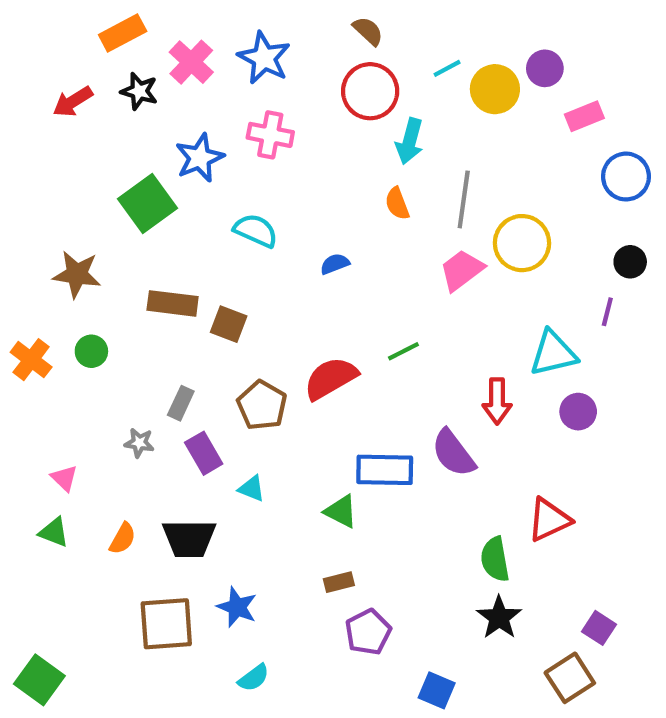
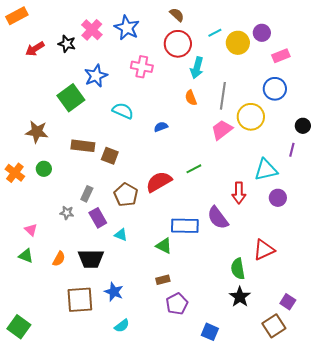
orange rectangle: (123, 33) -> (17, 16), moved
pink cross: (270, 135) -> (142, 67), moved
blue circle: (626, 177) -> (275, 89), moved

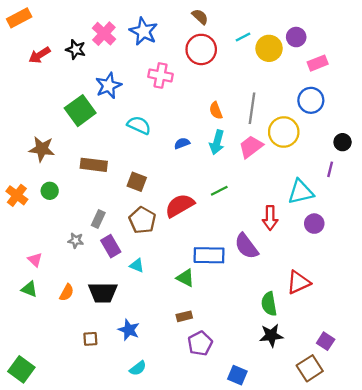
cyan arrow: (197, 68) -> (217, 142), moved
brown square: (110, 156) -> (137, 182), moved
black star: (240, 297) -> (271, 335), turned 30
brown square: (80, 300) -> (90, 339), size x0.5

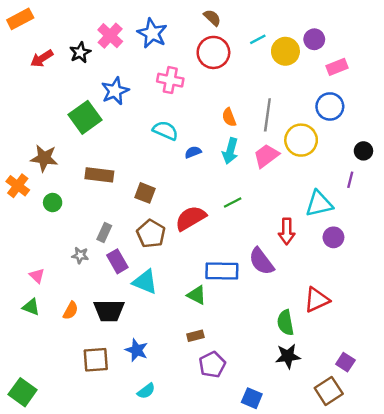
black star: (76, 49) -> (80, 52), turned 30
cyan semicircle: (139, 125) -> (165, 130), moved
orange cross: (17, 195) -> (18, 186), moved
cyan triangle: (137, 265) -> (145, 282), size x1.6
brown square: (90, 339) -> (96, 360), size x1.6

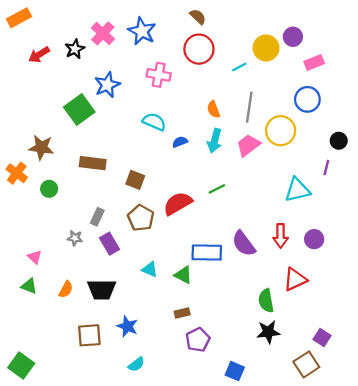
cyan line: (258, 39) -> (239, 67), moved
red arrow: (287, 231) -> (281, 236), moved
purple circle: (333, 237) -> (314, 239), moved
cyan triangle: (145, 282) -> (150, 269), moved, size x0.7

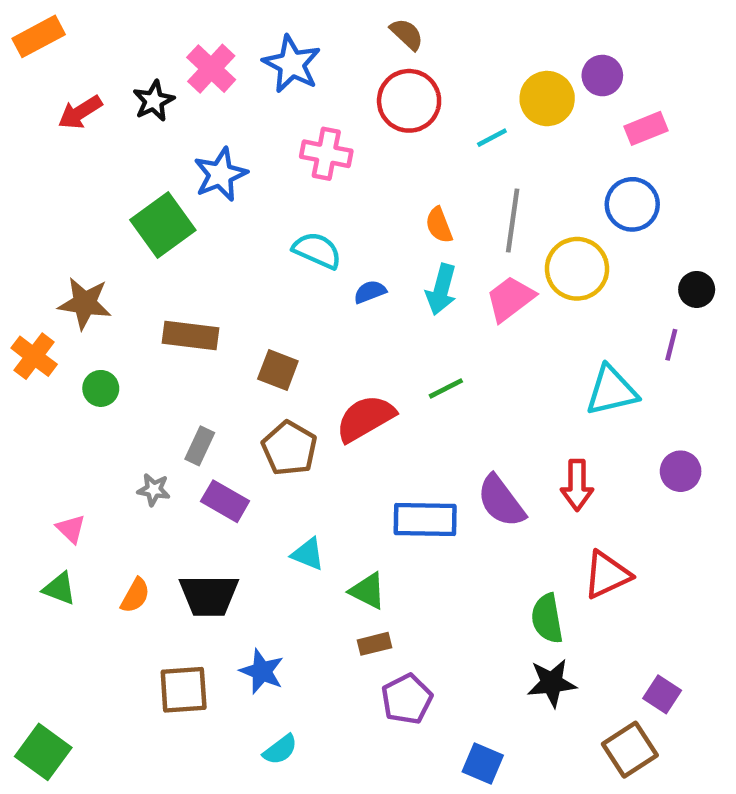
purple circle: (314, 239) -> (681, 471), moved
purple rectangle: (110, 244) -> (225, 501), turned -30
green triangle: (183, 275) -> (368, 591), moved

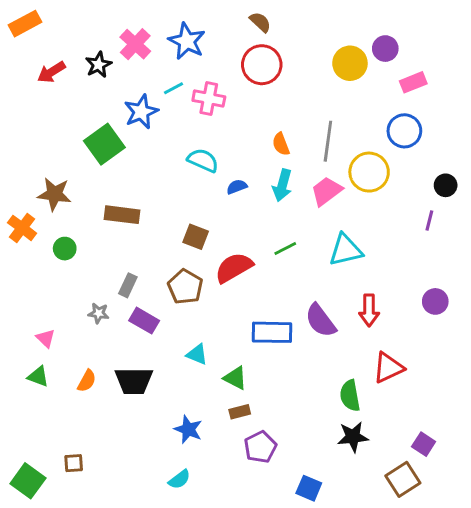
cyan line: (492, 138) -> (174, 88), moved
brown square: (278, 370) -> (196, 237), moved
cyan triangle: (612, 391) -> (346, 250), moved
blue star: (262, 671) -> (188, 429), moved
brown square: (184, 690) -> (74, 463), moved, size x0.6

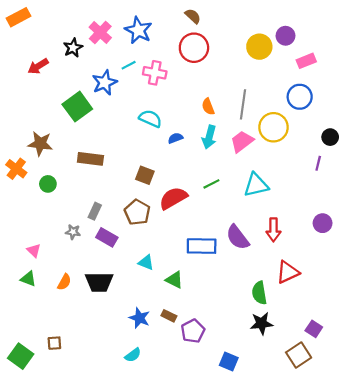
red arrow: (51, 72) -> (38, 66), moved
brown rectangle: (240, 412) -> (169, 316), moved, turned 40

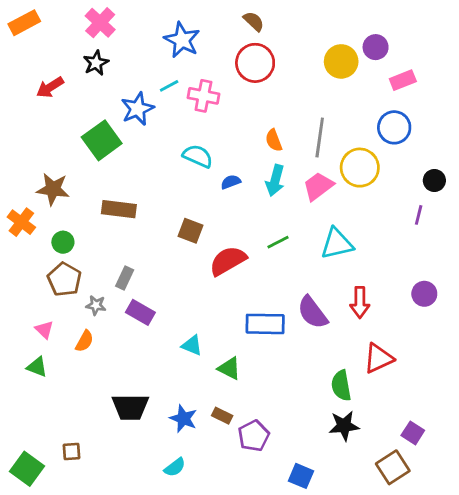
pink cross: (100, 32) -> (100, 23), moved
brown pentagon: (137, 212) -> (64, 279), moved
orange semicircle: (64, 282) -> (84, 341), moved
black trapezoid: (99, 282) -> (130, 407), moved

